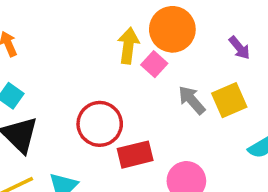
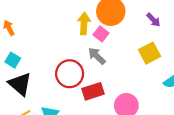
gray arrow: (192, 100) -> (97, 56), moved

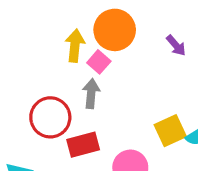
yellow square: (150, 53) -> (170, 131), moved
gray arrow: (97, 56) -> (91, 93), turned 48

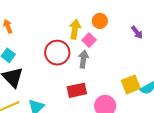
orange circle: (115, 30) -> (100, 21), size x0.6
red circle: (50, 117) -> (57, 53), moved

